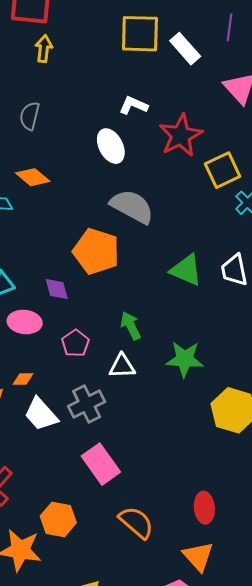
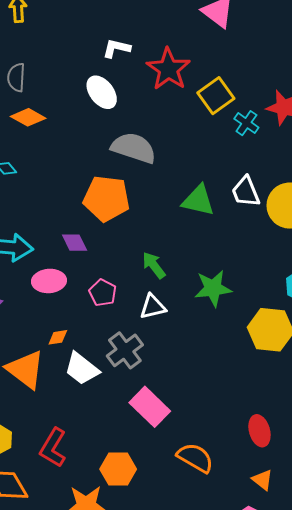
orange diamond: (33, 177) -> (28, 117), moved
orange triangle: (198, 556) -> (262, 480), size x0.7

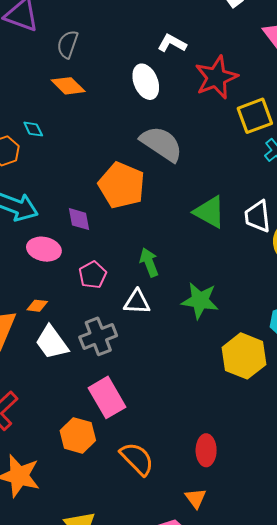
orange hexagon: (118, 469) -> (78, 435), moved

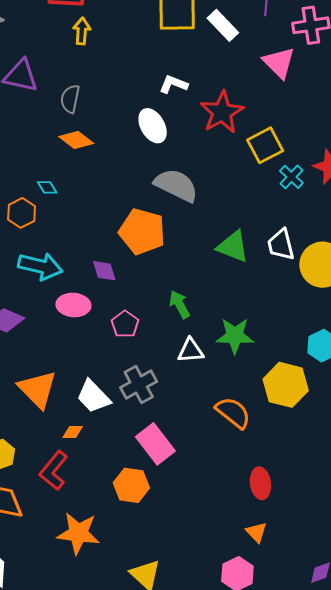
white triangle: (137, 302) -> (190, 351), moved
orange diamond: (37, 306) -> (73, 432), moved
orange semicircle: (137, 459) -> (233, 413), moved

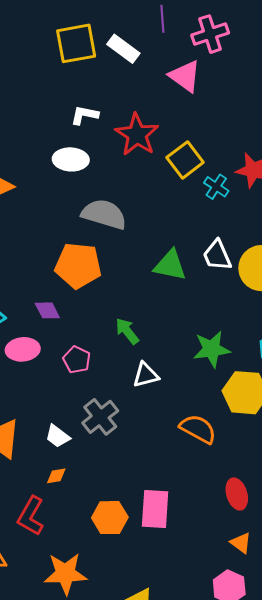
white ellipse: (153, 126) -> (71, 159), turned -48
green star: (235, 336) -> (212, 349), moved
white trapezoid: (93, 396) -> (58, 436), size x0.7
orange diamond: (73, 432) -> (56, 476), moved
pink rectangle: (155, 444) -> (155, 509), moved, turned 51

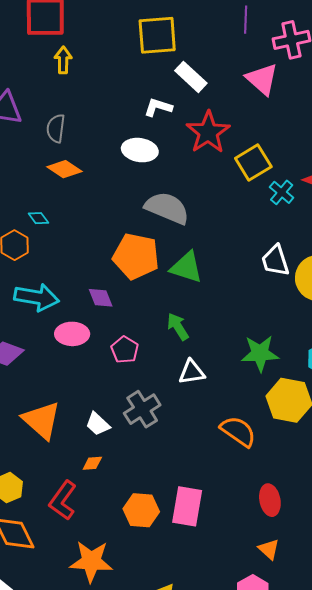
white rectangle: (123, 49) -> (191, 77), moved
green triangle: (170, 265) -> (187, 267), moved

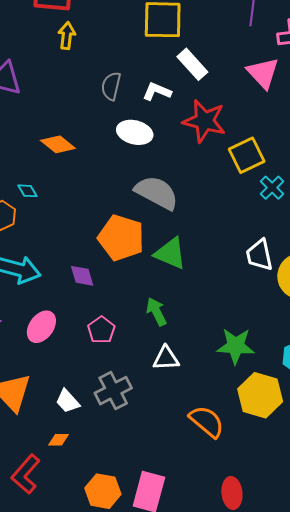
gray semicircle: (56, 128) -> (111, 86), moved
red star: (208, 132) -> (204, 121), turned -30
pink ellipse: (72, 334) -> (41, 327), moved, turned -60

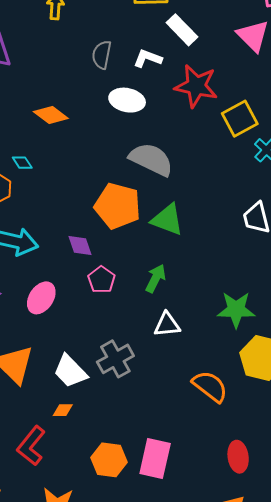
green arrow: (156, 312) -> (156, 278), turned 56
pink pentagon: (101, 330) -> (102, 280), moved
white trapezoid: (68, 401) -> (70, 371), size x1.4

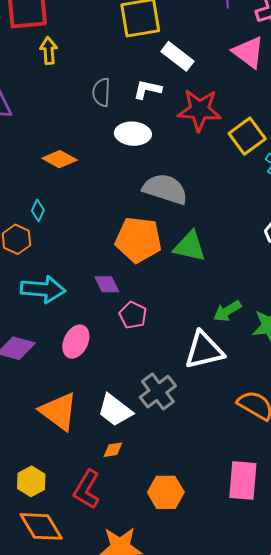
cyan diamond: (22, 163) -> (38, 210), turned 65
green arrow: (156, 278) -> (227, 311), moved, turned -140
white triangle: (167, 325) -> (204, 350), size x1.5
pink rectangle: (155, 458) -> (243, 480), moved

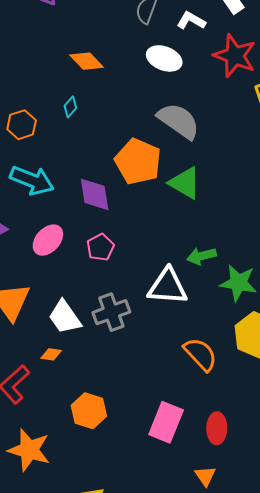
cyan diamond: (38, 210) -> (70, 107), moved
purple diamond: (107, 284) -> (95, 194), size x1.4
pink pentagon: (133, 315) -> (100, 247), moved

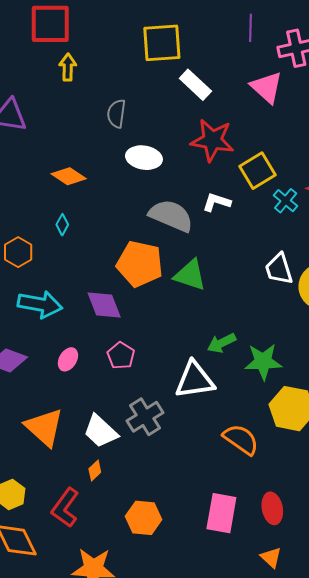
white L-shape: (191, 21) -> (217, 202), moved
pink ellipse: (48, 240) -> (68, 359), size x0.7
orange diamond: (51, 354) -> (95, 471), turned -40

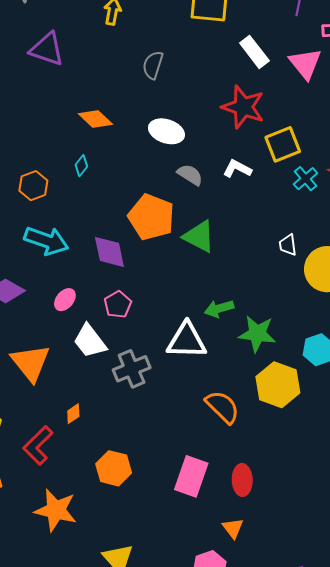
white rectangle: (195, 85) -> (254, 52), moved
white ellipse: (144, 158) -> (166, 131), moved
gray semicircle: (171, 216) -> (190, 175), size x0.6
white trapezoid: (279, 269) -> (288, 245), size x0.7
white trapezoid: (100, 431) -> (90, 341), moved

